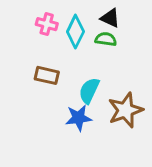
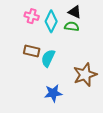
cyan semicircle: (89, 91) -> (48, 58), moved
blue star: (79, 118) -> (53, 93), moved

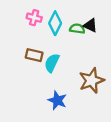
black triangle: (75, 12) -> (90, 25), moved
blue star: (53, 93) -> (57, 100), turned 30

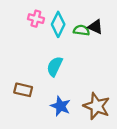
brown rectangle: (34, 55) -> (23, 90), moved
brown star: (92, 80) -> (97, 106), moved, turned -30

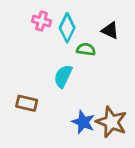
green semicircle: (81, 30) -> (86, 49), moved
blue star: (60, 106) -> (83, 122), moved

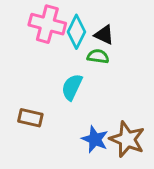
pink cross: (41, 21) -> (47, 24), size x1.6
black triangle: (110, 30) -> (104, 35), moved

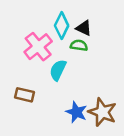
pink cross: (47, 24) -> (38, 47), moved, turned 36

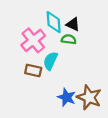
cyan diamond: (62, 26) -> (54, 22), turned -30
brown rectangle: (25, 95) -> (33, 70), moved

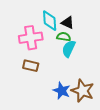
pink cross: (33, 40) -> (31, 38), turned 30
cyan semicircle: (50, 61) -> (69, 49), moved

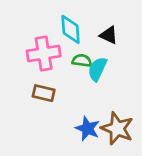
black triangle: (68, 23) -> (109, 35), moved
green semicircle: (64, 37) -> (82, 61), moved

